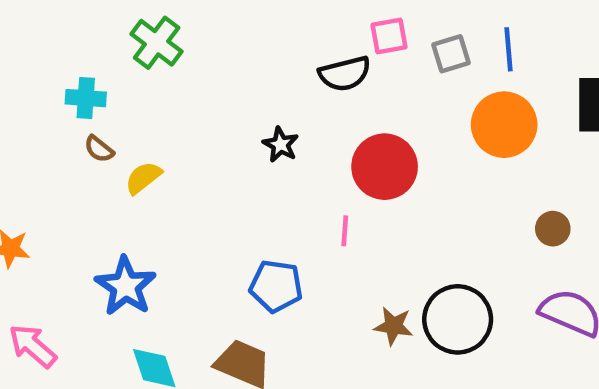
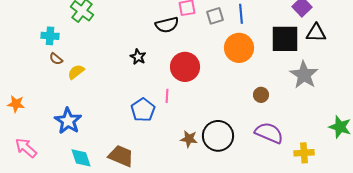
blue pentagon: (276, 286) -> (143, 110), moved, turned 30

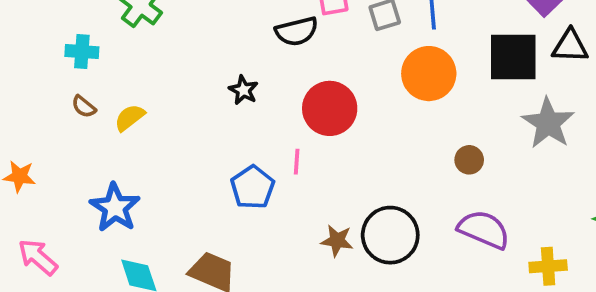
brown semicircle: (56, 59) -> (84, 107), moved

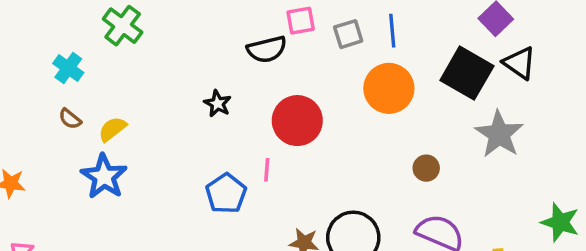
black triangle: (570, 46) -> (519, 63), turned 33
cyan cross: (82, 52) -> (68, 68), turned 32
black square: (513, 57) -> (467, 73), turned 30
blue star: (115, 208) -> (104, 177), moved

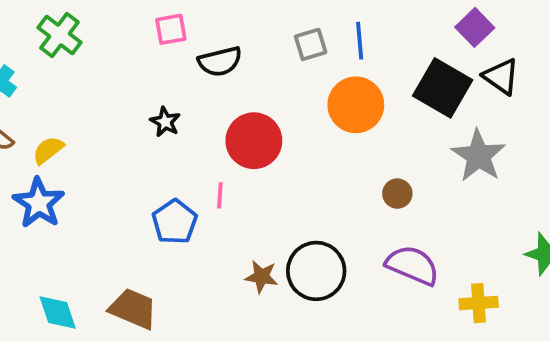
pink square: (301, 21) -> (171, 29), moved

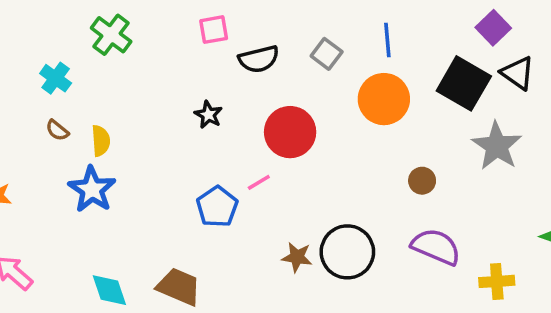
gray square: (311, 44) -> (327, 54), moved, turned -36
yellow semicircle: (48, 150) -> (101, 141), turned 124
pink line: (220, 195) -> (259, 182), turned 55

